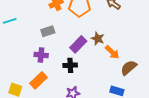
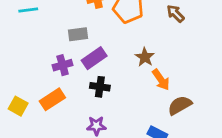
purple rectangle: (78, 44) -> (94, 58), moved
purple cross: (41, 55) -> (63, 65), turned -32

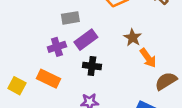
orange rectangle: (52, 99) -> (48, 79), turned 60

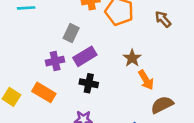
gray rectangle: (70, 18) -> (71, 33), turned -60

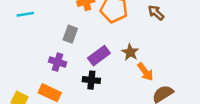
purple rectangle: (85, 56) -> (99, 56), moved
purple cross: (55, 61) -> (58, 62), turned 35

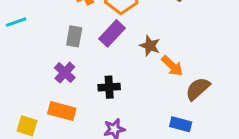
purple rectangle: (99, 56) -> (112, 33), moved
purple cross: (58, 62) -> (65, 73), turned 35

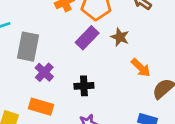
gray rectangle: (74, 36) -> (28, 47), moved, size x1.5
brown star: (150, 46) -> (120, 37), moved

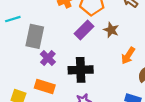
orange arrow: (141, 68) -> (128, 56), turned 78
black cross: (84, 86) -> (81, 70), size x1.5

